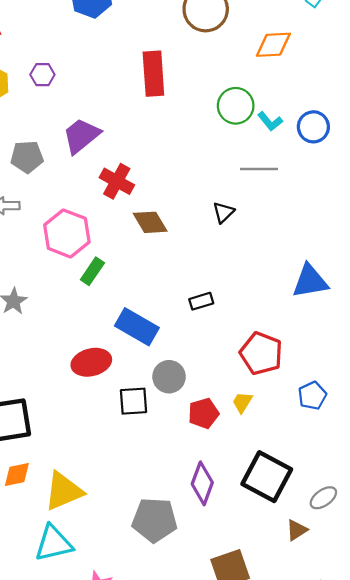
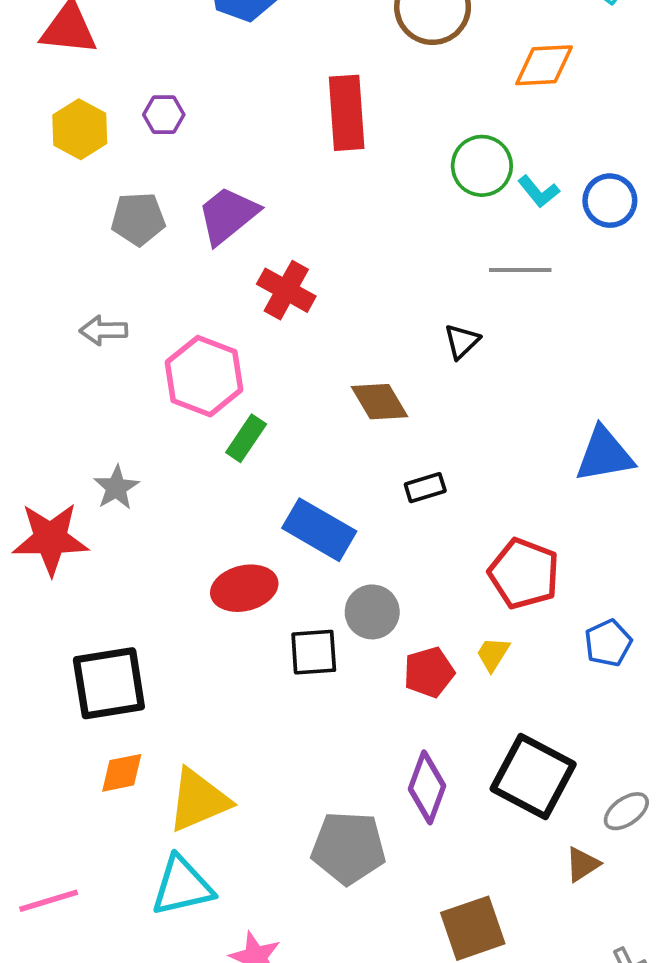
gray pentagon: (27, 157) -> (138, 219), moved
brown diamond: (150, 222) -> (380, 402), moved

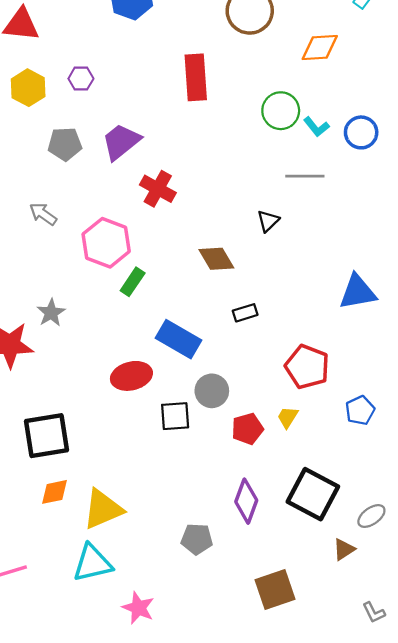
gray arrow: (103, 330) -> (43, 214), turned 36
gray pentagon: (348, 848) -> (197, 539), size x0.7

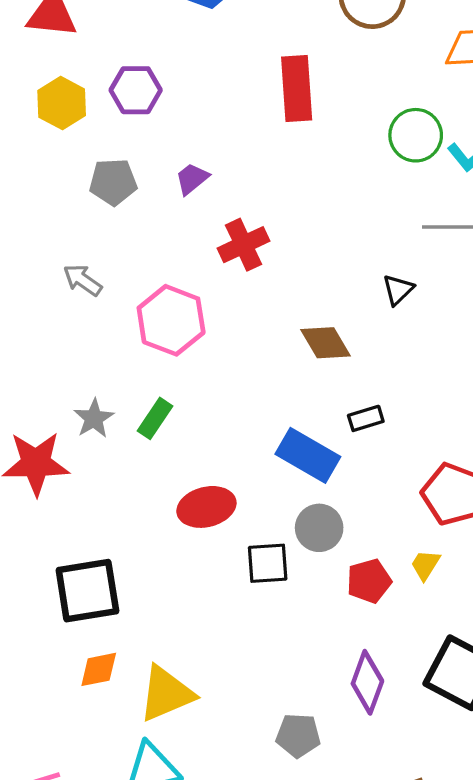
purple hexagon: (81, 79) -> (136, 90), size x1.4
purple trapezoid: (121, 142) -> (192, 179), size x0.6
red cross: (158, 189) -> (243, 245), turned 36
green rectangle: (133, 282) -> (155, 418), moved
blue rectangle: (179, 339) -> (308, 455), moved

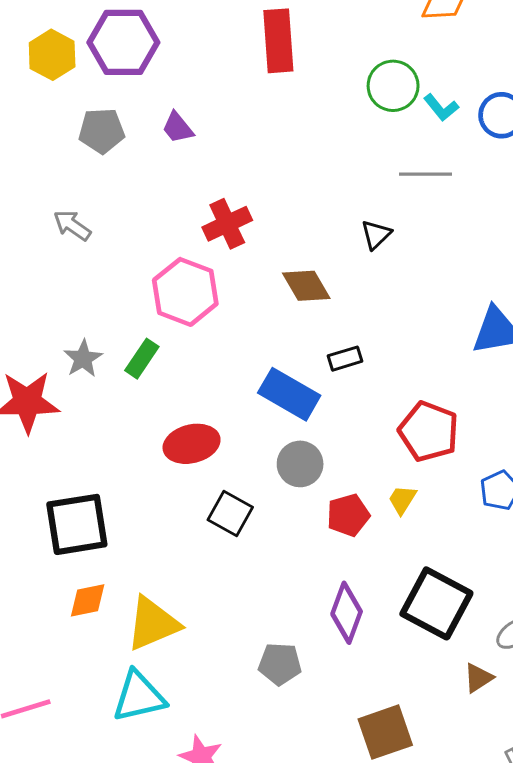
purple hexagon: (136, 90) -> (123, 42), size x1.4
purple trapezoid: (192, 179) -> (178, 128), turned -90
red cross: (243, 245) -> (227, 224), moved
pink hexagon: (171, 320) -> (185, 292), moved
black square: (268, 563) -> (230, 514), moved, turned 33

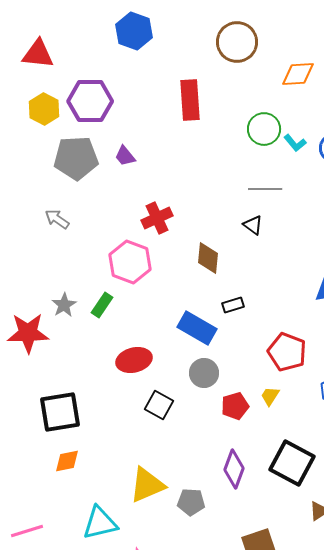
gray pentagon: (102, 131) -> (76, 158), size x1.5
gray line: (426, 174) -> (265, 189), moved
black triangle: (376, 235) -> (253, 225), turned -40
brown diamond: (306, 286) -> (208, 258), turned 36
yellow triangle: (153, 624) -> (147, 485), moved

